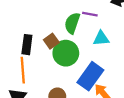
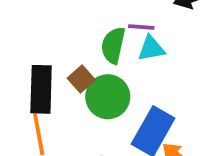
cyan triangle: (101, 38) -> (151, 48), moved
black rectangle: (27, 45) -> (41, 89), size x1.4

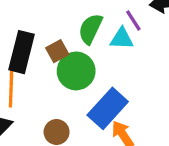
purple line: (141, 27) -> (133, 21), moved, turned 40

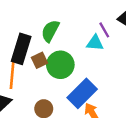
green semicircle: (90, 29) -> (50, 31), moved
brown square: (57, 51) -> (40, 60), moved

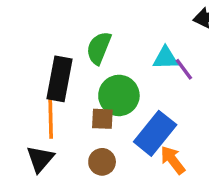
purple line: (104, 30) -> (184, 69), moved
brown square: (40, 60) -> (102, 119), moved, turned 35

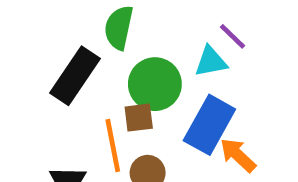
cyan triangle: (165, 58) -> (211, 62), moved
black rectangle: (59, 79) -> (75, 76), turned 33
orange line: (51, 118) -> (113, 146), moved

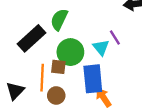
cyan triangle: (211, 62) -> (101, 47), turned 48
blue rectangle: (209, 125) -> (93, 79), turned -48

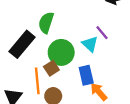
brown square: (58, 67) -> (51, 68), turned -32
blue rectangle: (93, 79) -> (86, 75), size x0.7

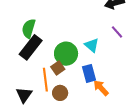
green semicircle: (46, 23) -> (29, 29), moved
purple line: (102, 33) -> (117, 32), moved

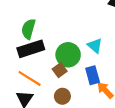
black rectangle: (31, 47) -> (31, 49), turned 35
orange line: (45, 80) -> (30, 78), moved, turned -50

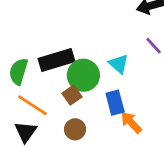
green semicircle: (28, 29) -> (18, 72), moved
black rectangle: (31, 49) -> (56, 60), moved

